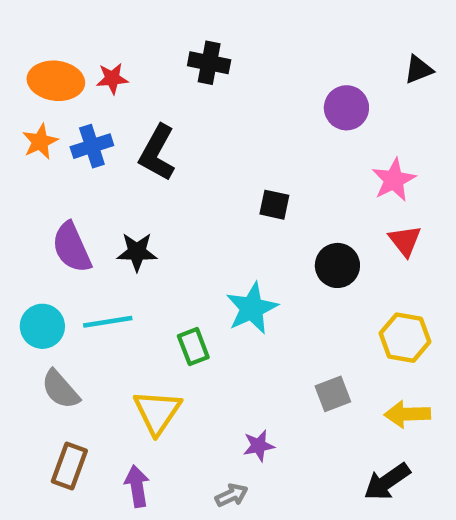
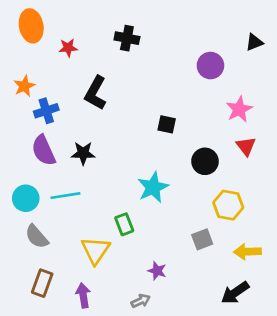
orange ellipse: (56, 81) -> (31, 26), moved, turned 72
blue cross: (92, 146) -> (46, 111), moved
yellow hexagon: (405, 338) -> (228, 205), moved
green rectangle: (193, 347) -> (124, 224), moved
purple star: (259, 446) -> (157, 271), turned 30

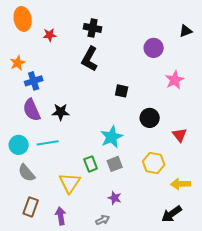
black L-shape: (96, 93) -> (90, 59), moved
red triangle: (246, 146) -> (180, 135), moved
yellow hexagon: (228, 205) -> (154, 163), moved
gray square: (202, 239) -> (115, 164), moved

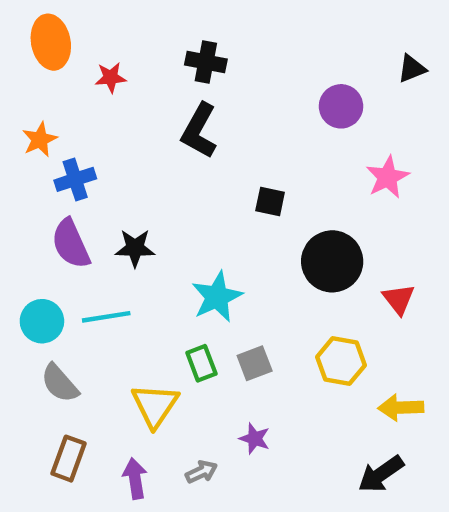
black circle: (150, 118) -> (332, 261), size x1.4
cyan star: (112, 137) -> (217, 297), moved
gray arrow: (103, 220) -> (201, 472), moved

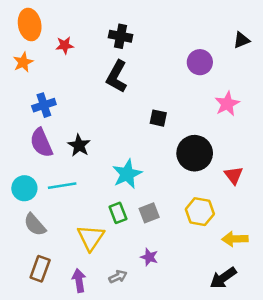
orange star: (40, 140) -> (23, 62), moved
black star: (135, 248) -> (79, 145), turned 30

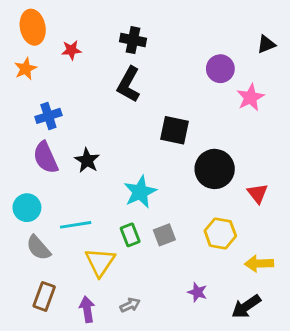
pink star: (227, 104) -> (250, 97), moved
black square: (158, 118) -> (174, 130), size x1.5
cyan line: (62, 186) -> (76, 225), moved
purple star: (149, 257) -> (197, 292), moved

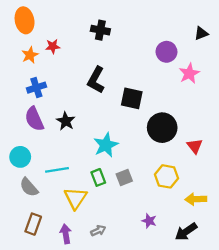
red star: (71, 50) -> (53, 46), moved
orange star: (26, 69) -> (30, 55), moved
black L-shape: (129, 84) -> (96, 80), moved

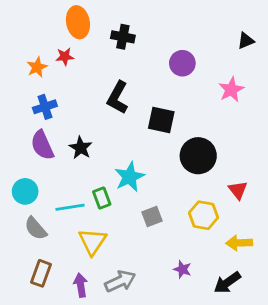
orange ellipse: (25, 20) -> (78, 22), moved
purple circle: (166, 52) -> (182, 63), moved
red triangle: (195, 146) -> (238, 190), moved
green rectangle: (98, 177) -> (102, 198), moved
gray arrow: (98, 231) -> (120, 281), size x1.6

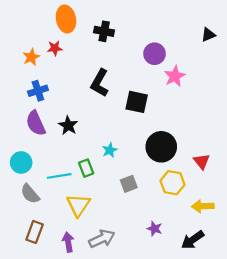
pink star: (231, 90) -> (175, 76), moved
black circle: (198, 156) -> (161, 147), moved
cyan star: (129, 177) -> (110, 150), size x0.6

